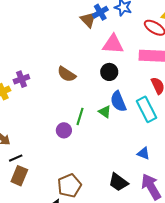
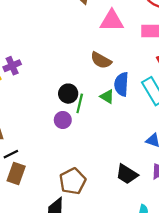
black circle: (109, 72) -> (68, 94), moved
brown semicircle: (67, 74) -> (101, 60), moved
blue semicircle: (118, 101) -> (121, 84), turned 30

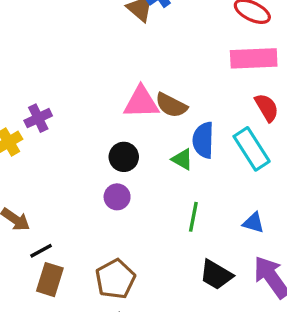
pink triangle: (112, 21) -> (141, 102), moved
green line: (80, 103) -> (193, 217), moved
brown pentagon: (73, 181) -> (115, 279), moved

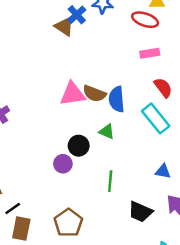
pink rectangle: (254, 58) -> (150, 53), size x0.6
blue semicircle: (203, 140) -> (117, 99), moved
black circle: (124, 157) -> (79, 146), moved
green line: (193, 217) -> (110, 181), moved

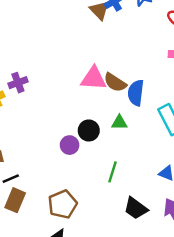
green triangle: (107, 132) -> (119, 122), turned -35

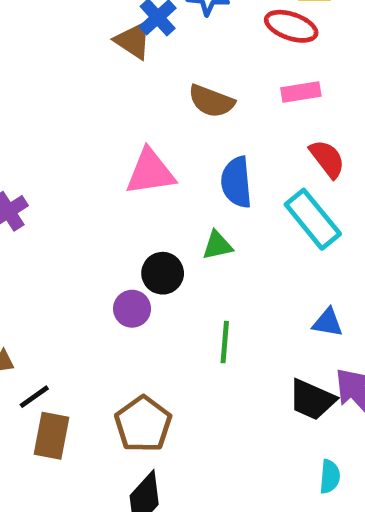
brown semicircle: (115, 83) -> (211, 101), moved
black trapezoid: (136, 208) -> (312, 400), moved

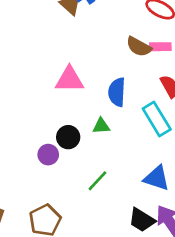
brown semicircle: (211, 101) -> (139, 47), moved
blue triangle: (328, 322) -> (157, 178), size x1.5
green line: (225, 342) -> (97, 181), turned 30

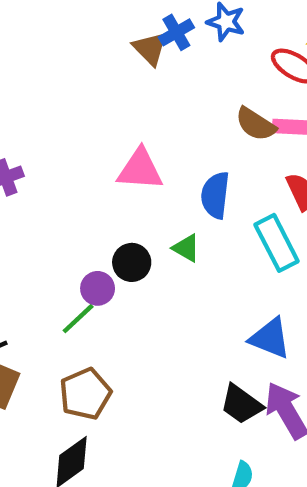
green triangle: (101, 126) -> (186, 248), turned 30
green line: (97, 181) -> (78, 319), moved

